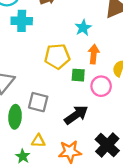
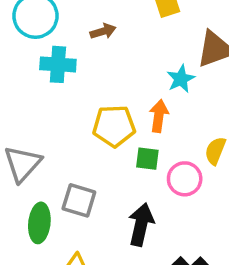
cyan star: (83, 28) -> (181, 79), moved
orange arrow: (94, 54) -> (159, 116), moved
black arrow: (76, 115) -> (141, 225), turned -45

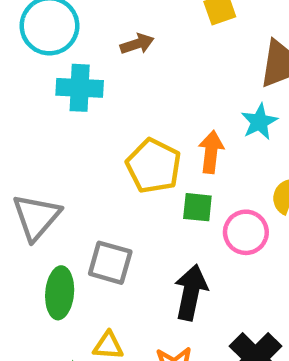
cyan star: (181, 79) -> (259, 122), moved
yellow pentagon: (114, 126) -> (154, 166), turned 30

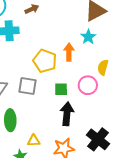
green square: (197, 207) -> (61, 89), moved
gray square: (110, 263) -> (28, 86), moved

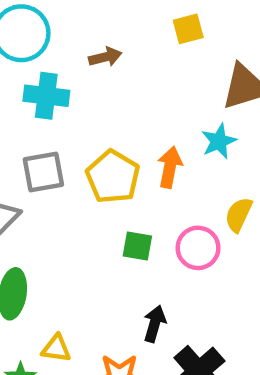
gray square: (28, 86) -> (43, 172), moved, turned -30
black arrow: (67, 114) -> (155, 324), moved, size x0.7

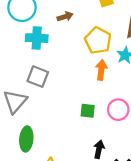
gray square: (43, 172) -> (38, 77), turned 35
yellow pentagon: (113, 177) -> (98, 40), moved

